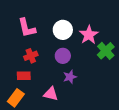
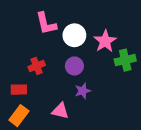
pink L-shape: (27, 28) -> (46, 23), moved
green cross: (106, 51) -> (125, 60), turned 30
red rectangle: (24, 76) -> (19, 90), moved

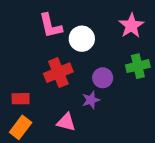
pink star: (105, 41) -> (131, 26), moved
red cross: (37, 66) -> (58, 73), moved, size x1.5
purple circle: (74, 66) -> (103, 78), moved

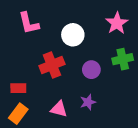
pink L-shape: (51, 26) -> (29, 23), moved
purple star: (91, 100) -> (88, 102), moved

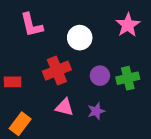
green cross: (123, 59) -> (128, 78), moved
red rectangle: (18, 88) -> (13, 82), moved
pink triangle: (59, 109) -> (64, 107), moved

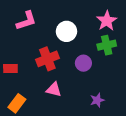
pink L-shape: (32, 25) -> (26, 21), turned -95
green cross: (128, 78) -> (107, 45), moved
purple star: (96, 111) -> (97, 100), moved

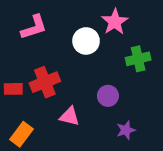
pink star: (107, 21) -> (115, 22), moved
red cross: (47, 59) -> (45, 82), moved
purple circle: (83, 63) -> (108, 96), moved

